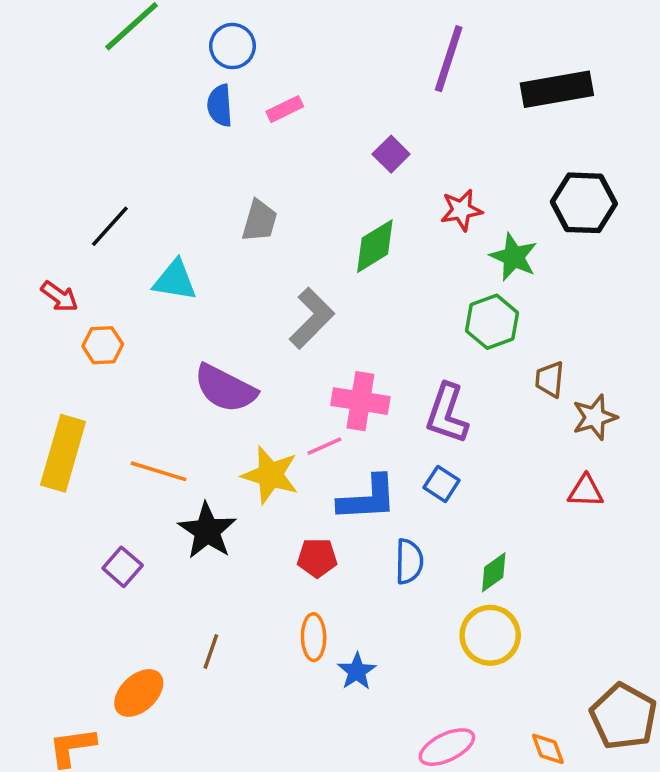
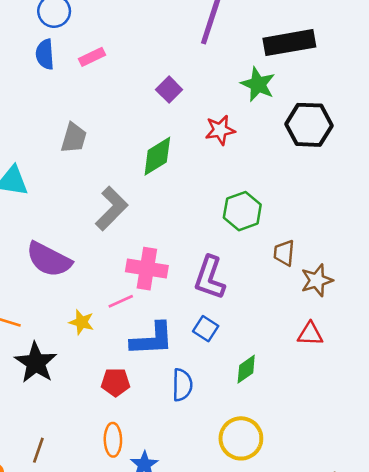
green star: (514, 257) -> (258, 84), moved
yellow star: (270, 475) -> (82, 322), size x0.6
green diamond: (494, 572) -> (246, 369), moved

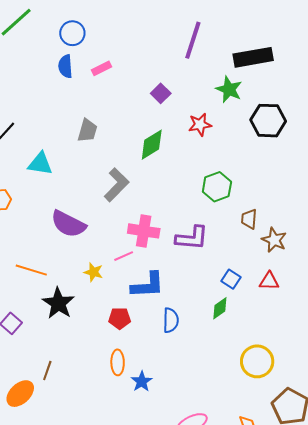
purple L-shape: (210, 278) -> (192, 238), turned -104
brown star: (317, 280) -> (274, 240), turned -30
blue square: (206, 329) -> (231, 279), moved
yellow circle: (241, 438) -> (257, 361), moved
brown line: (38, 450) -> (47, 370), moved

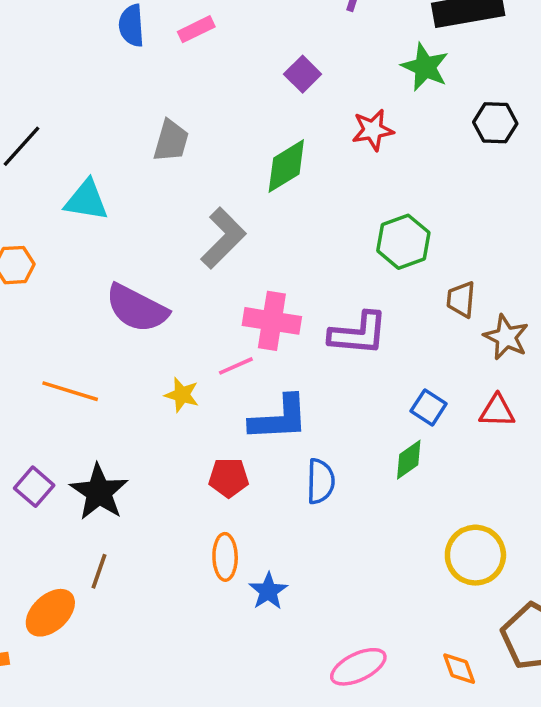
black hexagon: (268, 121) -> (495, 123), size x0.7
black star: (58, 303) -> (99, 492), moved

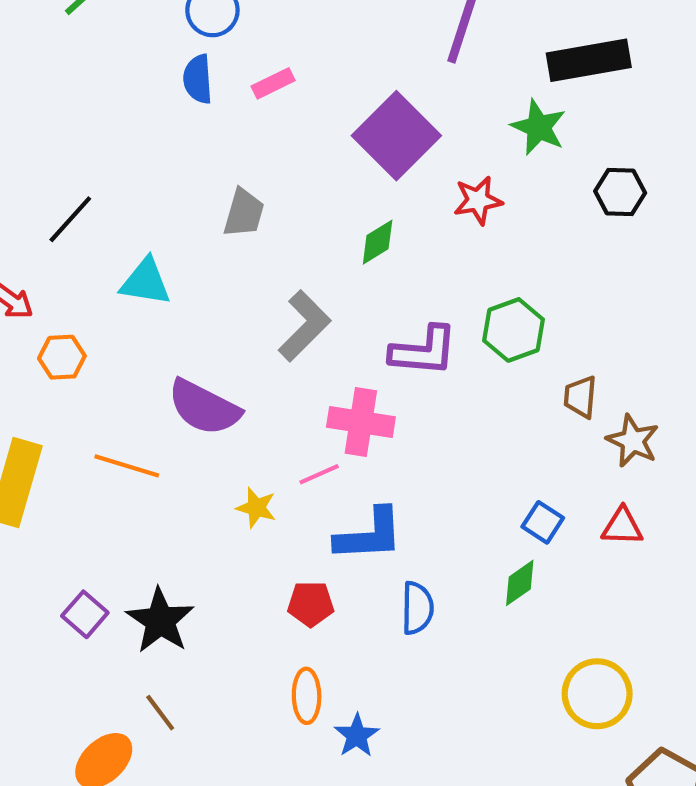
purple square: (303, 74) -> (396, 136), size x2.0
green diamond: (286, 166) -> (378, 242), size x0.7
purple L-shape: (358, 334) -> (424, 351), moved
orange line: (70, 391) -> (127, 466), moved
brown line: (99, 571) -> (160, 713), turned -56

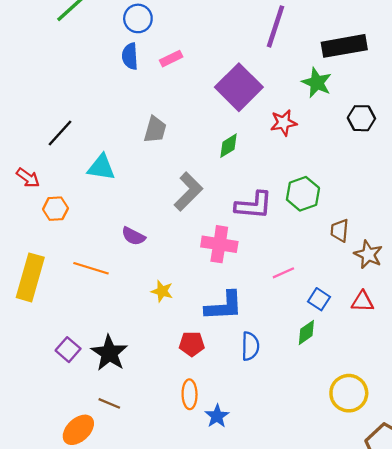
purple semicircle: (204, 407) -> (133, 236), size x0.6
pink line: (319, 474) -> (283, 273), moved
brown line: (160, 713) -> (109, 403), turned -30

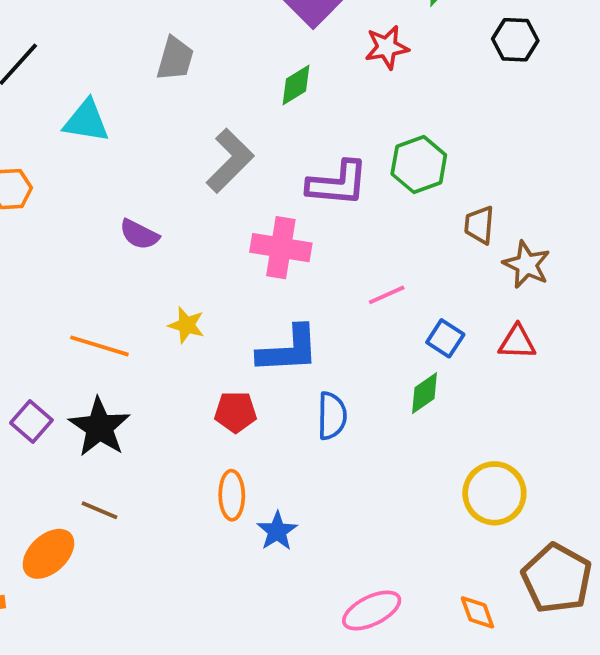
orange line: (91, 268) -> (99, 346), moved

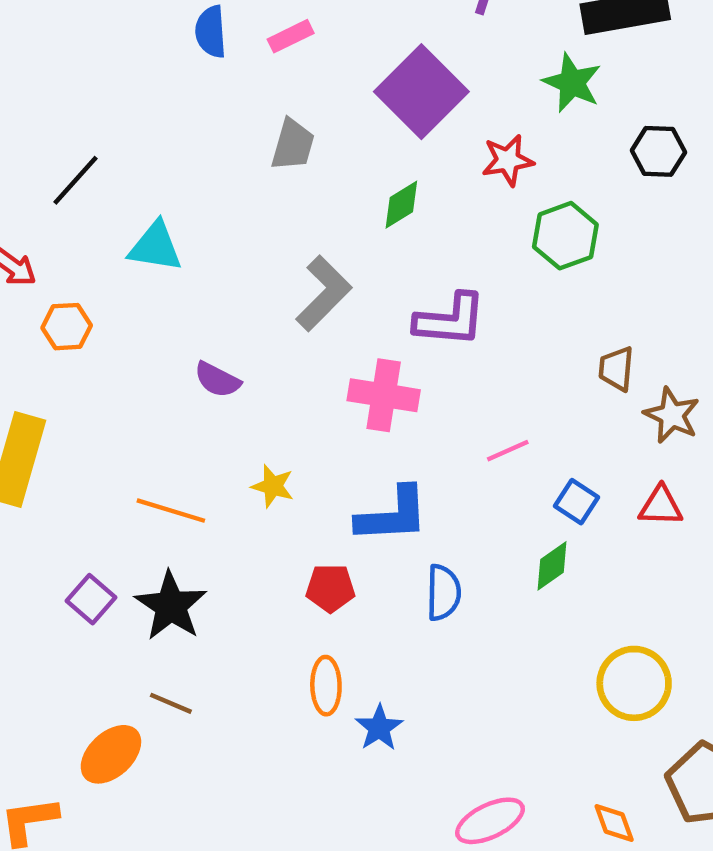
gray trapezoid: (175, 59) -> (293, 145), moved
green hexagon: (419, 164) -> (565, 236), moved

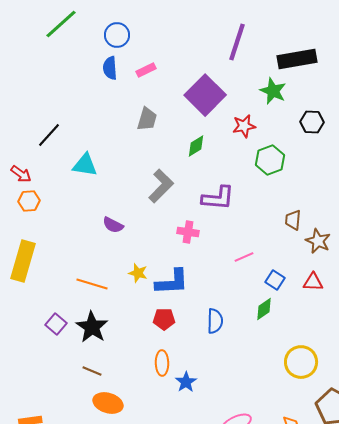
orange hexagon: (67, 327) -> (29, 201), moved
pink cross: (384, 395) -> (188, 232), size x0.7
blue L-shape: (392, 515) -> (172, 282), moved
orange ellipse: (111, 754) -> (108, 403), moved, turned 60

